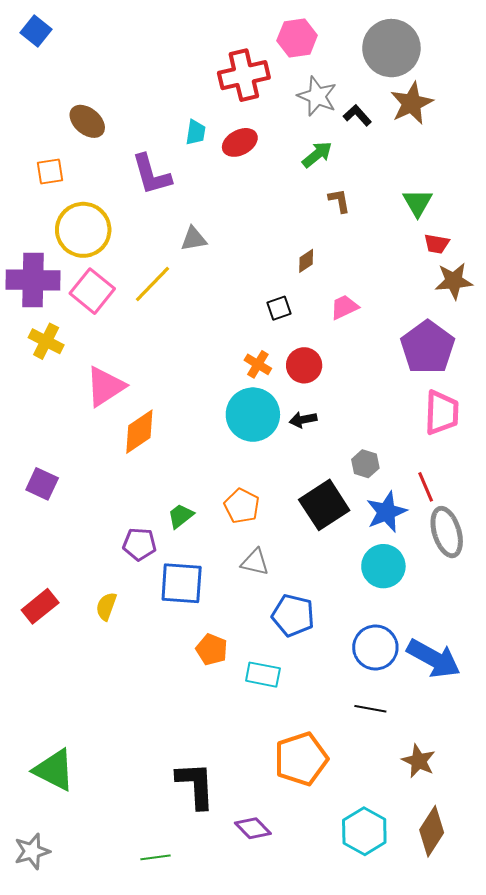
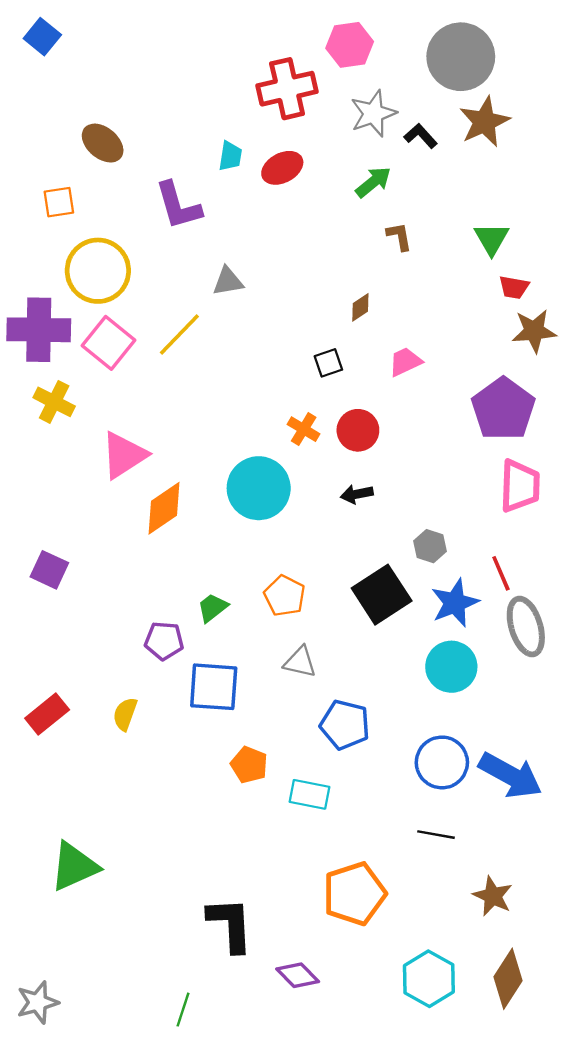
gray star: (317, 96) -> (373, 113), turned 30
cyan circle: (253, 415) -> (259, 488), moved
green triangle: (54, 770) -> (74, 866), moved, turned -51
green line: (155, 857) -> (183, 1010), turned -64

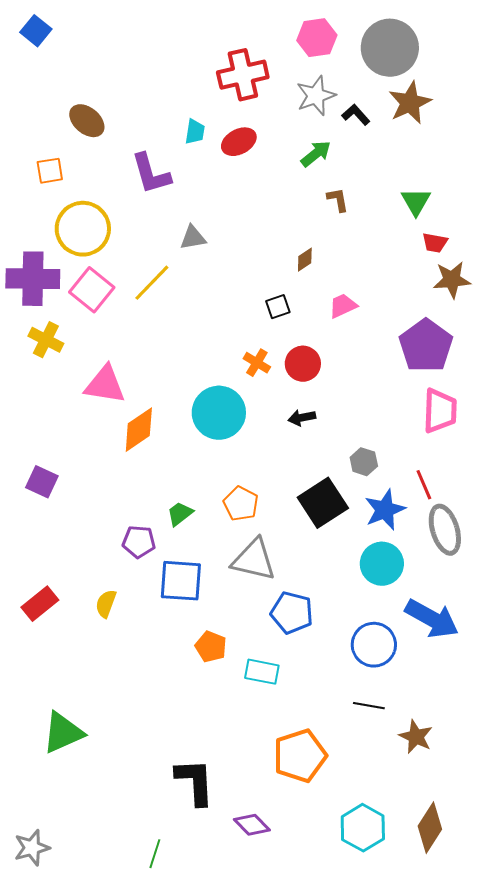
pink hexagon: (350, 45) -> (317, 38), moved
pink triangle: (124, 455) -> (105, 385), turned 42
gray triangle: (300, 662) -> (254, 560), size x1.6
blue arrow: (510, 775) -> (432, 619), moved
brown star: (493, 896) -> (416, 737), moved

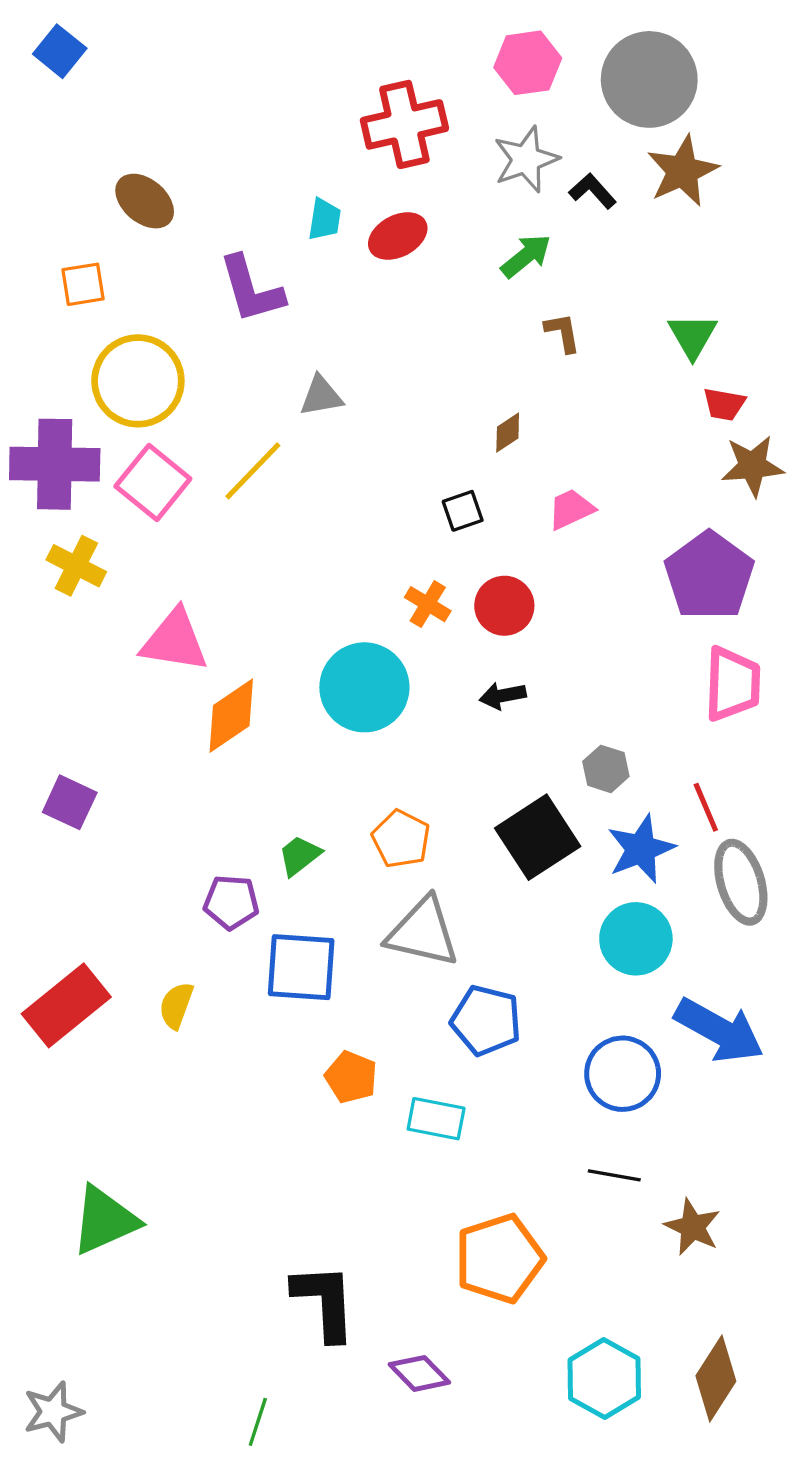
red rectangle: (40, 604) -> (66, 1005), size x1.4

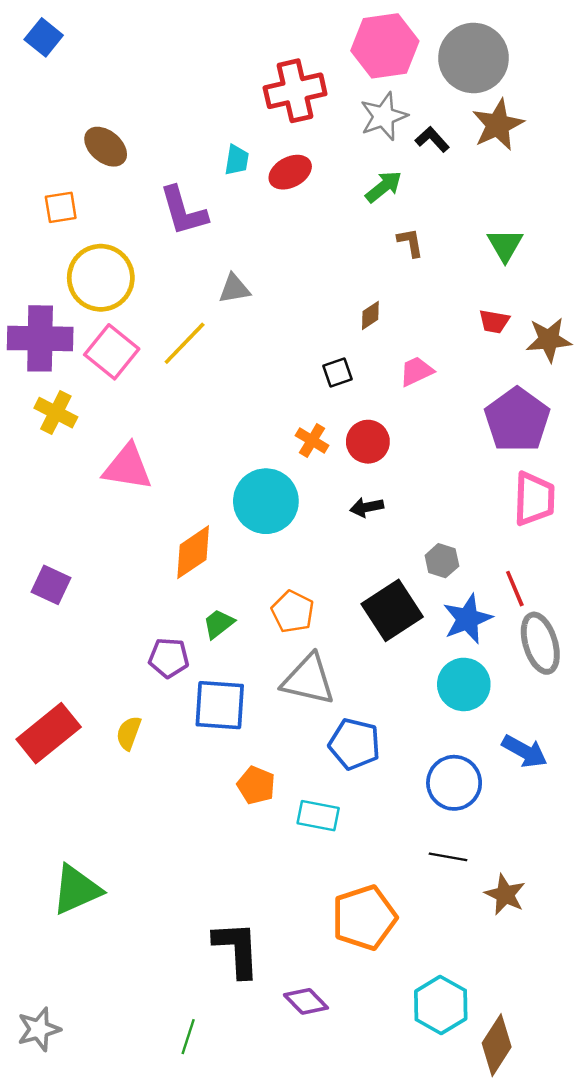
pink hexagon: (528, 63) -> (385, 46), size x1.4
red trapezoid: (724, 404) -> (494, 321), moved
orange diamond: (231, 716) -> (193, 552), moved
blue arrow: (719, 1030) -> (524, 751), size x0.7
brown diamond: (716, 1378) -> (497, 1045), moved

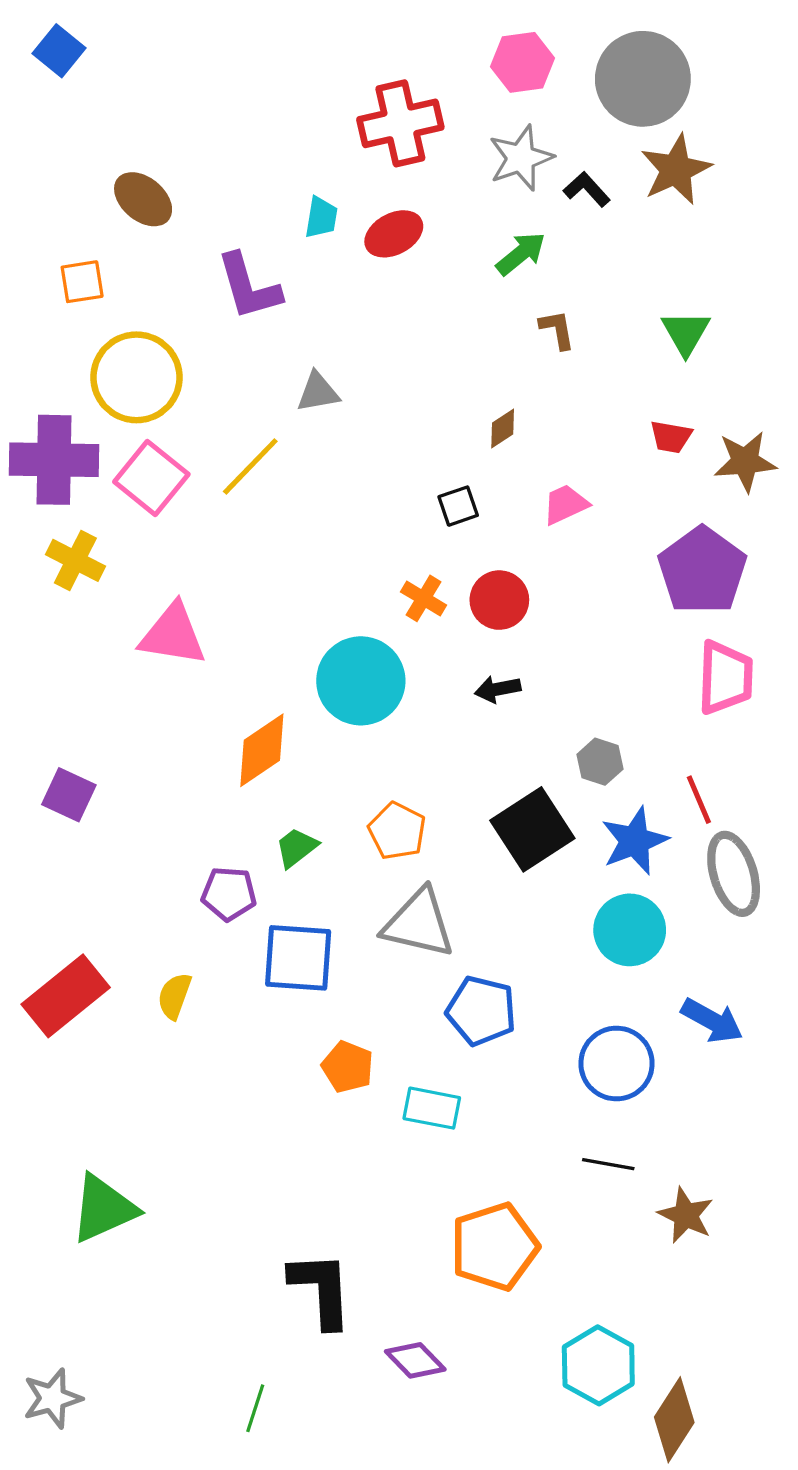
pink hexagon: (385, 46) -> (522, 62), size x0.7

